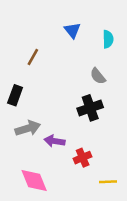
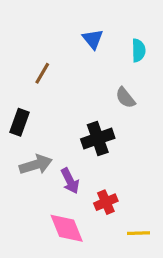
black cross: (90, 108) -> (98, 139), moved
purple arrow: (55, 141) -> (70, 181), turned -126
pink diamond: (34, 181) -> (67, 228), moved

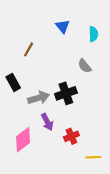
black rectangle: (19, 122) -> (13, 82), turned -49
gray arrow: (36, 165) -> (38, 98), moved
pink diamond: (67, 228) -> (23, 140), moved, turned 75

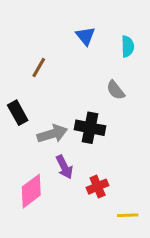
black cross: (66, 93) -> (90, 128), turned 30

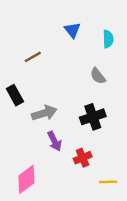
brown line: (39, 68) -> (33, 57), turned 30
black cross: (90, 128) -> (93, 117), moved, turned -30
pink diamond: (31, 191) -> (26, 179), moved

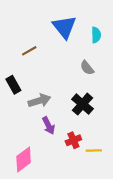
blue triangle: (72, 30) -> (64, 27), size x1.6
black cross: (93, 117) -> (82, 104), turned -30
yellow line: (108, 182) -> (94, 150), moved

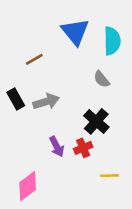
cyan semicircle: (96, 35) -> (112, 41), size x1.5
gray arrow: (39, 101) -> (46, 102), moved
red cross: (73, 140) -> (83, 148), moved

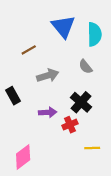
black rectangle: (16, 99) -> (13, 96), moved
gray arrow: (46, 102) -> (48, 76), moved
purple arrow: (57, 147) -> (48, 112), moved, turned -66

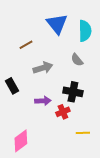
black cross: (81, 102) -> (73, 92), turned -30

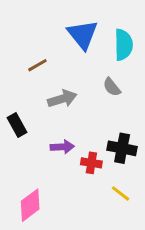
black cross: (73, 92) -> (122, 148), moved
red cross: (63, 112) -> (91, 163), turned 32
yellow line: (83, 133) -> (121, 194), turned 40

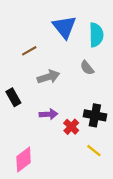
red cross: (91, 163) -> (71, 127), turned 35

